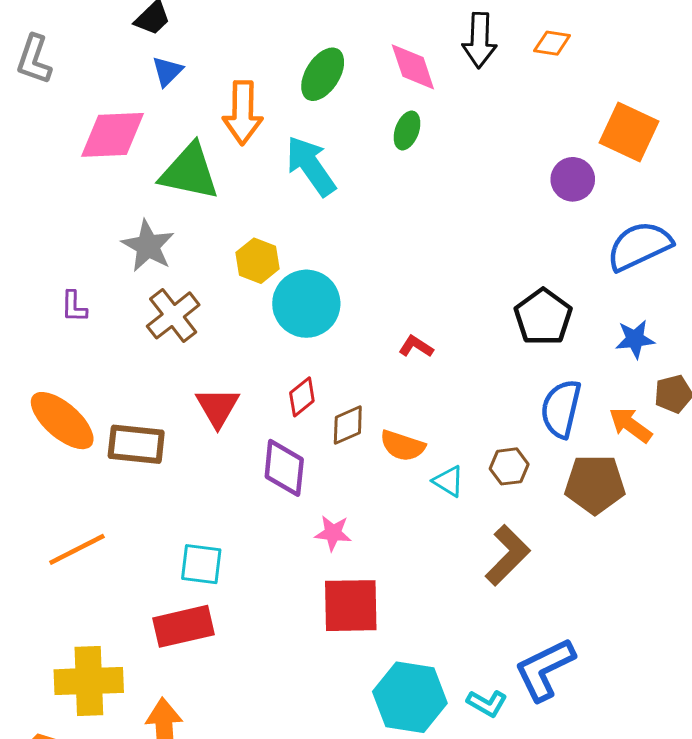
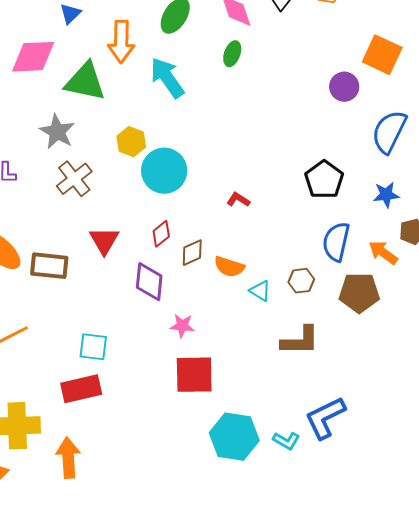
blue semicircle: (639, 246) -> (389, 132), turned -39
brown L-shape: (508, 555) -> (300, 341), turned 45

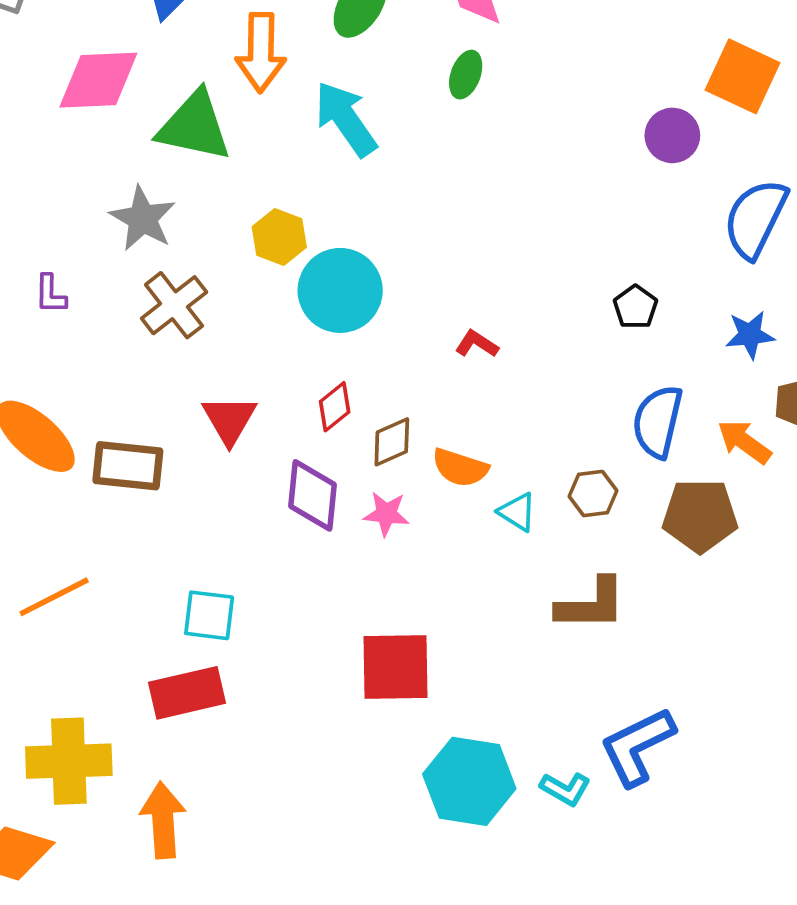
black pentagon: (324, 180) -> (635, 307), size x0.6
pink star: (182, 326) -> (386, 514), moved

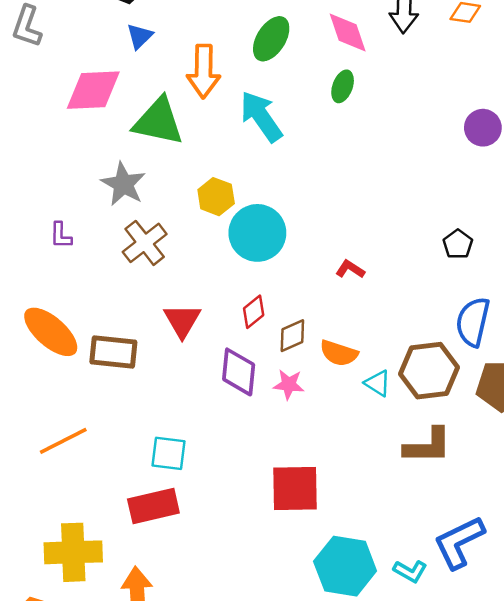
brown hexagon: (593, 493) -> (429, 371), size x1.8

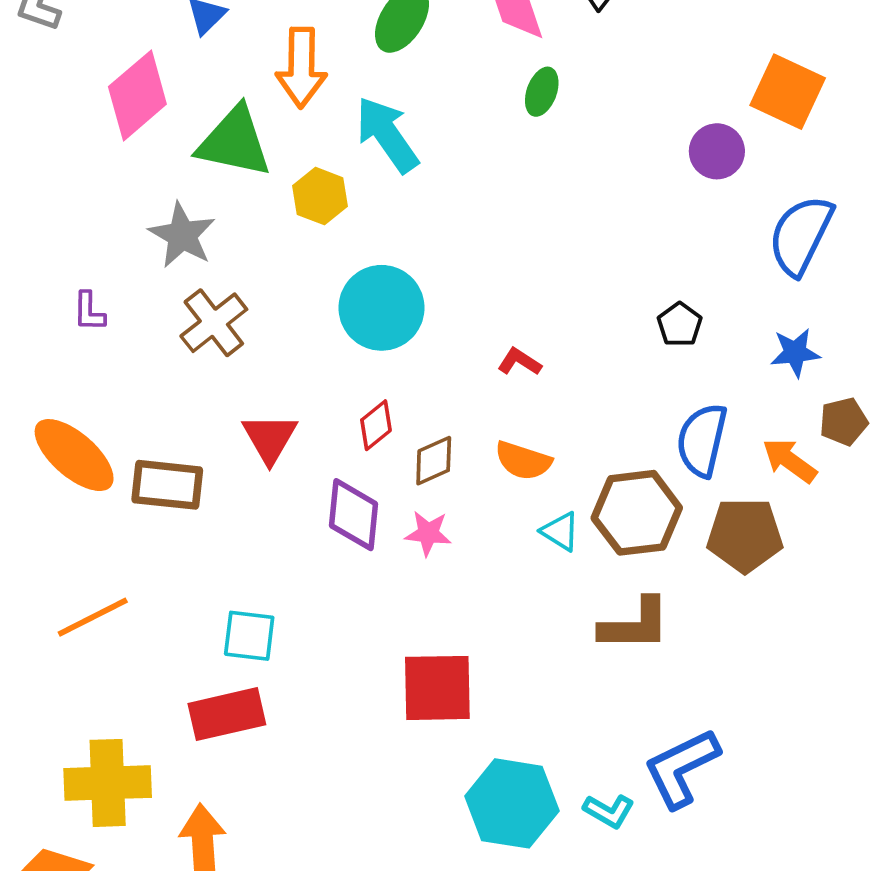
green ellipse: (343, 86) -> (542, 92), moved
pink diamond: (93, 90) -> (137, 95), turned -38
yellow hexagon: (216, 197) -> (320, 196), moved
orange semicircle: (339, 353) -> (523, 461), moved

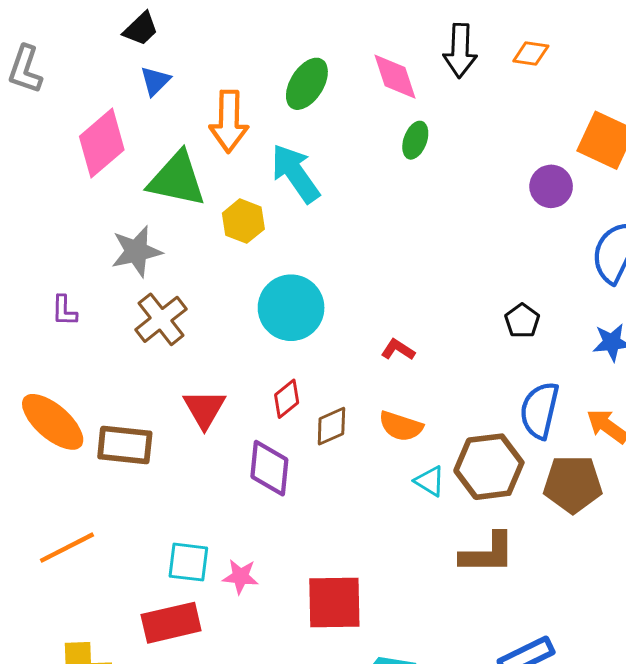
gray star: (182, 235) -> (136, 251), turned 30
pink star: (428, 533) -> (240, 576), moved

